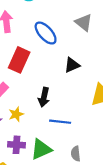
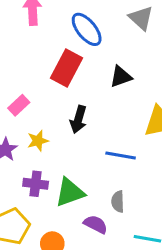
red rectangle: (19, 60) -> (66, 68), moved
blue line: (60, 122) -> (121, 156), moved

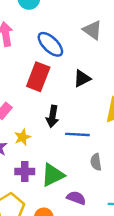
blue line: (121, 156) -> (77, 134), moved
gray semicircle: (118, 202) -> (96, 162), moved

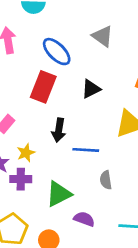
purple cross: (25, 171) -> (21, 179), moved

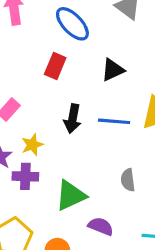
red rectangle: (43, 87) -> (55, 66), size x0.7
blue line: (86, 150) -> (114, 121), moved

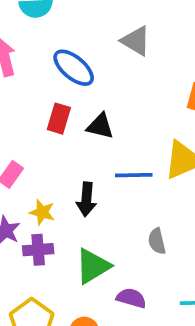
black triangle: (113, 70) -> (100, 126), moved, turned 45
black arrow: (73, 119) -> (86, 199), moved
yellow star: (32, 145) -> (42, 212), turned -30

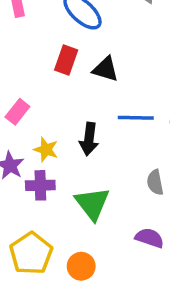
green triangle: (93, 266) -> (92, 204), turned -39
purple semicircle: (131, 298) -> (149, 238), moved

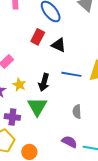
purple cross: (40, 185) -> (12, 117), moved
green triangle: (92, 204) -> (37, 107), moved

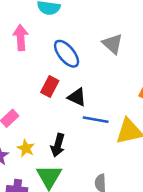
blue line: (71, 74) -> (96, 120), moved

